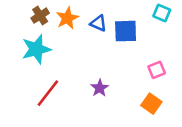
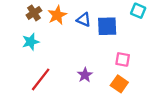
cyan star: (36, 49) -> (31, 42), size x0.7
pink square: (157, 70) -> (123, 59), moved, turned 32
orange square: (151, 104) -> (119, 84), moved

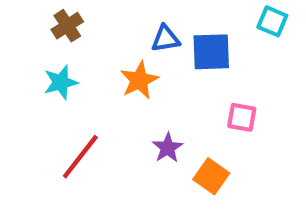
orange star: (57, 15) -> (139, 80), moved
blue triangle: (84, 20) -> (165, 39), turned -32
orange square: (119, 84) -> (211, 176), moved

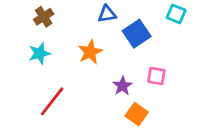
blue triangle: (165, 39) -> (107, 14), moved
blue square: (211, 52) -> (137, 34), turned -32
purple star: (168, 148) -> (123, 86), moved

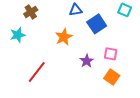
cyan star: (39, 53) -> (18, 35), moved
orange square: (137, 114) -> (112, 77), moved

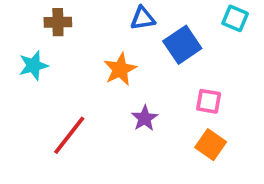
brown cross: (31, 12) -> (58, 22), turned 32
purple star: (87, 61) -> (145, 118), moved

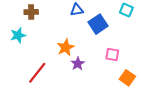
orange star: (120, 69) -> (66, 47), moved
orange square: (211, 145) -> (127, 78), moved

